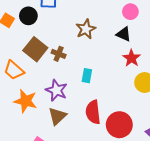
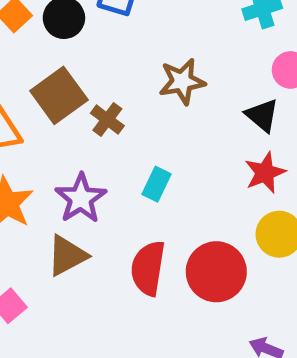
red circle: (119, 125) -> (216, 272), moved

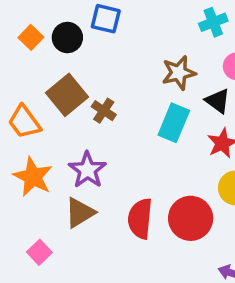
brown star: (182, 81) -> (179, 73), moved
cyan rectangle: (156, 184) -> (174, 123), moved, size x1.5

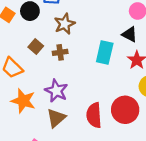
brown star: (179, 73) -> (65, 24), moved
brown square: (67, 95) -> (36, 47), size x0.6
brown cross: (104, 111) -> (60, 52), turned -32

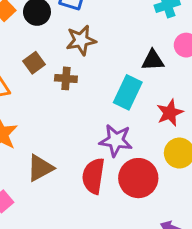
black triangle: (130, 34) -> (153, 60), moved, turned -42
purple star: (56, 91) -> (116, 140), moved, turned -30

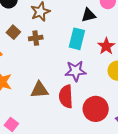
brown triangle: (40, 168) -> (40, 90), moved, turned 36
red circle: (138, 178) -> (96, 109), moved

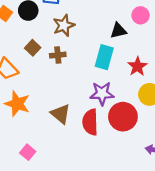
brown triangle: (40, 90) -> (61, 114), turned 42
red circle: (96, 109) -> (123, 117), moved

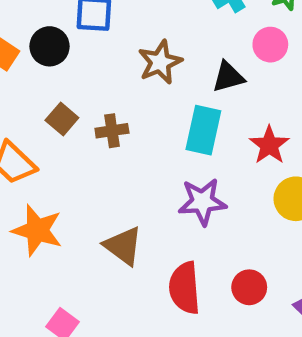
brown star: (64, 25) -> (160, 62), moved
red circle: (123, 117) -> (249, 287), moved, size x0.6
red semicircle: (90, 122) -> (185, 288), moved

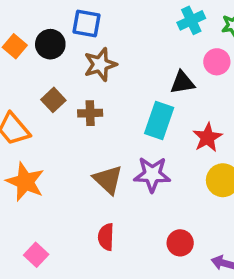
brown star: (160, 62) -> (100, 64), moved
brown triangle: (123, 246) -> (108, 180), moved
red semicircle: (185, 288) -> (106, 237), moved, size x0.7

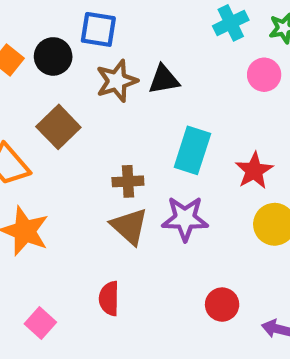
black triangle: (182, 83) -> (164, 80), moved
brown square: (53, 100) -> (58, 127), size x1.4
brown cross: (90, 113) -> (128, 181), moved
red semicircle: (106, 237) -> (109, 298), moved

